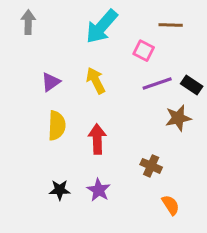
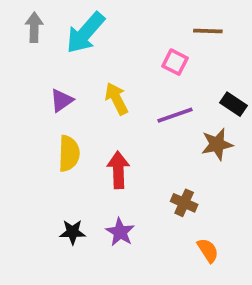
cyan arrow: (102, 27) -> (85, 33), moved
purple line: (157, 84) -> (175, 115), moved

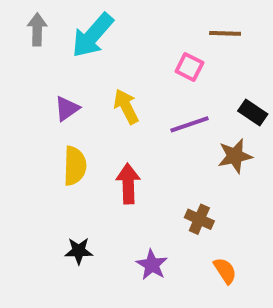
purple star: (120, 232) -> (152, 265), moved

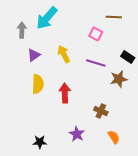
gray arrow: (37, 29) -> (22, 30), moved
purple line: (189, 124) -> (96, 63), turned 36
black star: (79, 251) -> (40, 142), moved

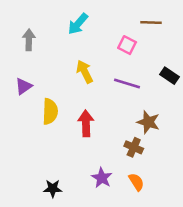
cyan arrow: (47, 18) -> (78, 24), moved, size x0.7
purple triangle: (34, 55) -> (23, 86), moved
brown star: (119, 79) -> (148, 122), moved, turned 30
orange semicircle: (114, 137) -> (136, 182), moved

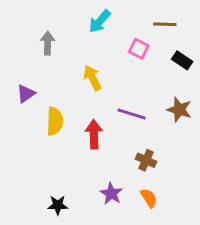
cyan arrow: (78, 24) -> (100, 21), moved
gray arrow: (29, 40) -> (48, 43), moved
black rectangle: (170, 76) -> (182, 60), moved
purple line: (127, 84) -> (132, 114), moved
brown star: (148, 122) -> (179, 110), moved

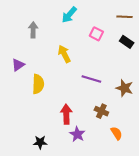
brown line: (165, 24) -> (125, 17), moved
brown star: (179, 110) -> (125, 88), moved
red arrow: (94, 134) -> (66, 114), moved
orange semicircle: (149, 198) -> (116, 133), moved

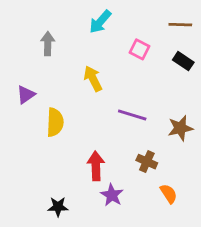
brown star: (125, 88) -> (180, 128), turned -30

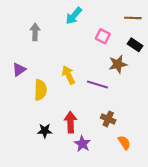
yellow arrow: (93, 79) -> (68, 75), moved
brown star: (180, 128) -> (118, 64), moved
black star: (58, 207) -> (45, 131), moved

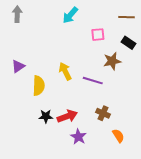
gray arrow: (35, 32) -> (17, 14), moved
pink square: (103, 36) -> (98, 35), turned -32
red arrow: (71, 122) -> (67, 116), turned 72
black star: (45, 131) -> (46, 116), moved

